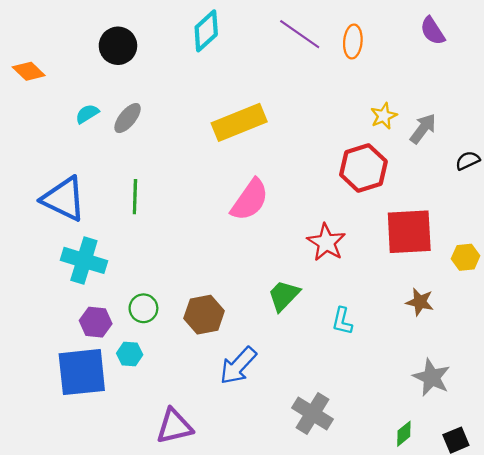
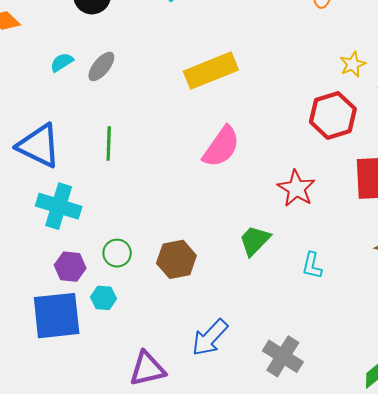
blue arrow: (238, 366) -> (210, 338), moved

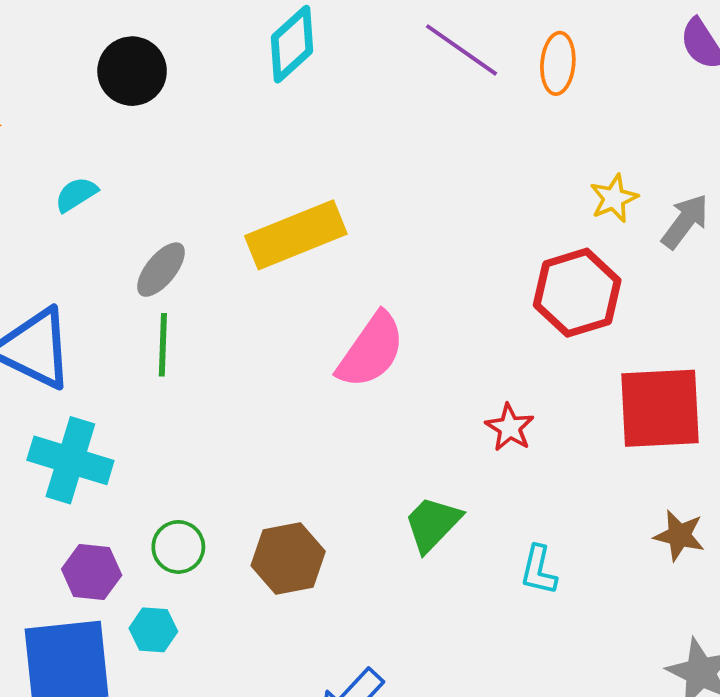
gray ellipse: (101, 66) -> (161, 270), moved
yellow rectangle: (211, 71) -> (296, 235), moved
red star: (296, 188) -> (510, 428), size x0.7

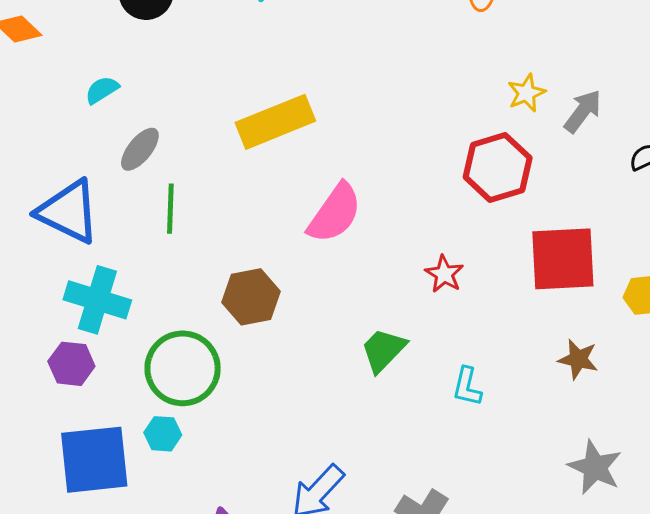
gray ellipse: (161, 270) -> (140, 149), moved
green circle: (178, 547) -> (183, 368), size x1.8
brown hexagon: (288, 559) -> (251, 297), moved
purple hexagon: (92, 572) -> (71, 364), moved

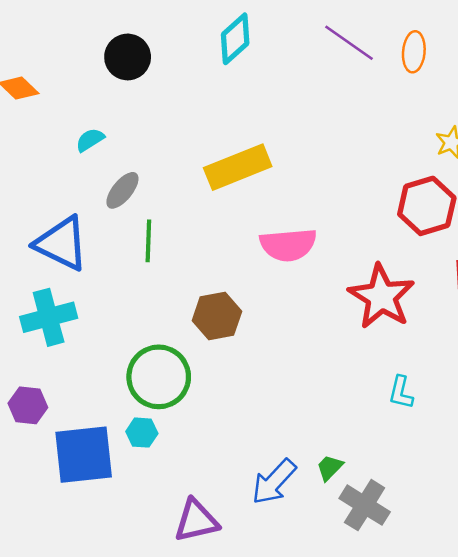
pink semicircle: (335, 213) -> (288, 245), turned 50
red star: (444, 274) -> (381, 297), size x2.0
cyan cross: (97, 300) -> (49, 317), moved, turned -32
green trapezoid: (383, 350) -> (330, 468), moved, size x0.7
purple hexagon: (71, 364) -> (28, 405), moved

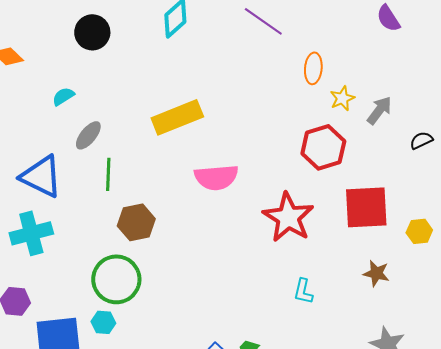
orange ellipse: (414, 52) -> (313, 68), moved
brown hexagon: (217, 316) -> (136, 222), moved

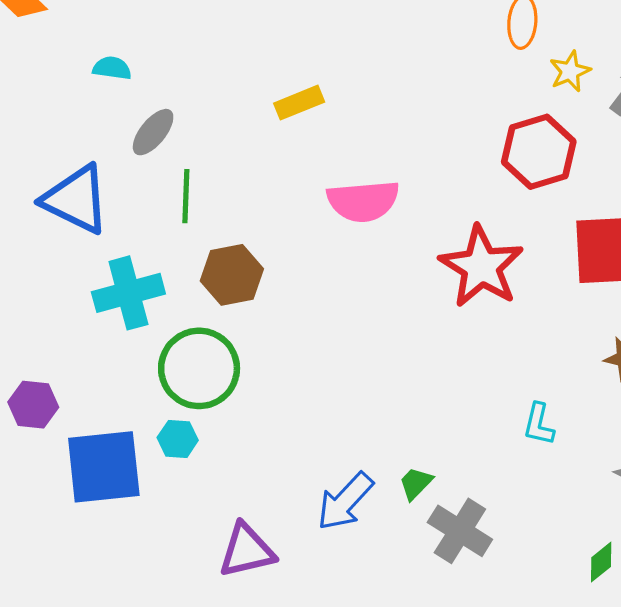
cyan semicircle: (63, 96) -> (112, 68), turned 40
yellow rectangle: (177, 117) -> (299, 103), size x0.6
cyan cross: (31, 233) -> (128, 293), moved
cyan L-shape: (303, 291) -> (539, 424), moved

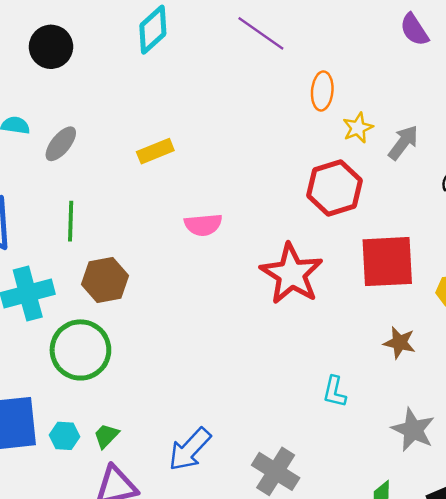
gray ellipse: (153, 132) -> (61, 144), moved
pink semicircle: (363, 201) -> (203, 225), size x0.7
cyan hexagon: (178, 439) -> (64, 436), moved
green trapezoid: (416, 483) -> (106, 436), moved

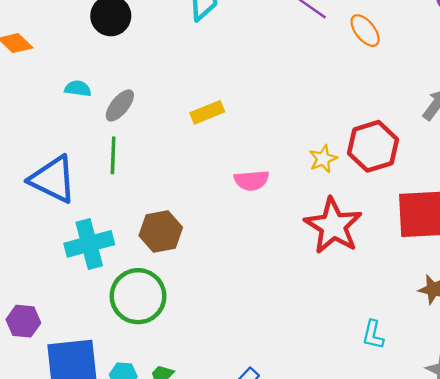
orange ellipse: (322, 91) -> (365, 31), moved, turned -44
yellow star: (358, 128) -> (323, 159), moved
green line: (71, 221) -> (113, 155), moved

